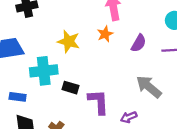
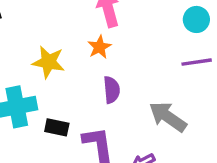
purple semicircle: (139, 43) -> (112, 90), moved, turned -30

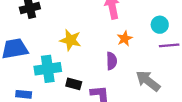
cyan circle: (196, 19) -> (160, 25), moved
orange star: (99, 47) -> (125, 39), moved

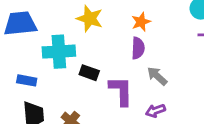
orange star: (125, 39) -> (141, 22), moved
gray arrow: (148, 81) -> (157, 76), moved, size x0.7

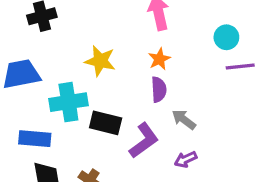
black rectangle: (89, 73) -> (106, 123), size x1.4
blue rectangle: (27, 80) -> (35, 139), size x1.4
purple L-shape: (121, 91) -> (144, 141), turned 60

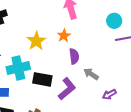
orange star: (159, 59) -> (64, 36), moved
yellow star: (100, 61) -> (36, 41), turned 30
purple arrow: (186, 159) -> (109, 94), moved

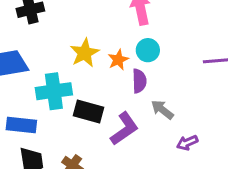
cyan circle: (114, 21) -> (148, 50), moved
orange star: (64, 36) -> (118, 60), moved

